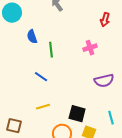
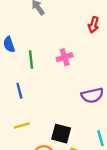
pink cross: (90, 48) -> (65, 57), moved
blue line: (41, 77) -> (19, 91), turned 40

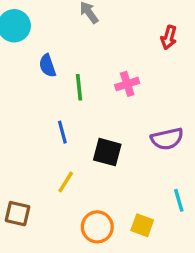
yellow line: (22, 125) -> (66, 182), turned -42
black square: (61, 134) -> (107, 152), moved

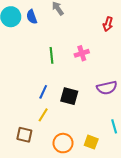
blue semicircle: (47, 66) -> (32, 17), moved
blue line: (62, 132) -> (43, 92), moved, turned 40
brown square: (18, 214) -> (24, 135), moved

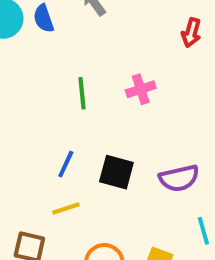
purple semicircle: (107, 88) -> (179, 178), moved
yellow line: (43, 115) -> (66, 209), turned 40

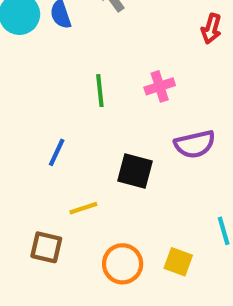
blue line: (66, 164) -> (57, 152), moved
purple semicircle: (179, 178) -> (195, 144), moved

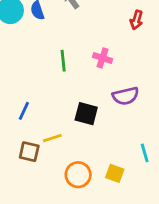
pink cross: (160, 86) -> (103, 58), turned 36
blue line: (57, 152) -> (24, 111), moved
brown square: (46, 247) -> (29, 152), moved

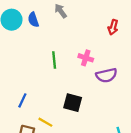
purple semicircle: (126, 96) -> (106, 75), moved
yellow line: (52, 138) -> (45, 122), turned 48

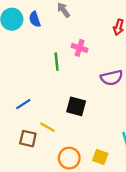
pink cross: (86, 58) -> (80, 48), moved
blue line: (22, 100) -> (23, 104), turned 32

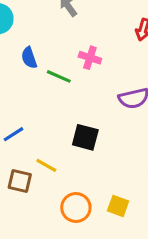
blue semicircle: (35, 19) -> (29, 58), moved
green line: (57, 62) -> (59, 76), turned -60

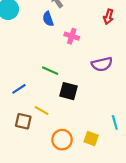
blue semicircle: (29, 58) -> (48, 19), moved
green line: (59, 76) -> (50, 71), moved

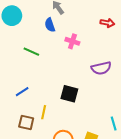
red arrow: (108, 17) -> (107, 23), turned -96
green line: (50, 71) -> (31, 52), moved
yellow line: (42, 111) -> (44, 112), turned 72

